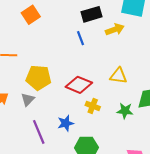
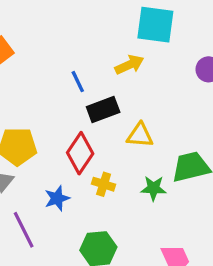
black rectangle: (92, 14) -> (103, 110), moved
red diamond: (79, 85) -> (80, 153), turned -75
blue star: (66, 123) -> (57, 198), moved

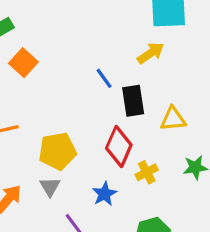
black rectangle: (103, 110) -> (133, 101), turned -68
yellow cross: (104, 184) -> (147, 172), turned -35

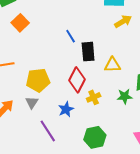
yellow arrow: (151, 53) -> (123, 21), moved

